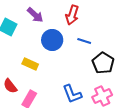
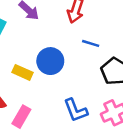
blue circle: (52, 40) -> (50, 61), moved

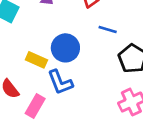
blue L-shape: (76, 110) -> (60, 82), moved

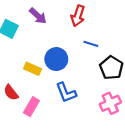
blue L-shape: (60, 82) -> (66, 93), moved

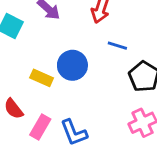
blue L-shape: (66, 93) -> (74, 133), moved

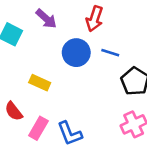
blue circle: (72, 65) -> (76, 53), moved

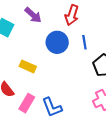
blue line: (110, 53) -> (84, 42), turned 64

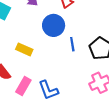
blue line: (84, 42) -> (72, 44), moved

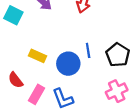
blue circle: (54, 25) -> (68, 64), moved

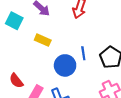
yellow rectangle: (38, 56) -> (43, 40), moved

